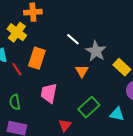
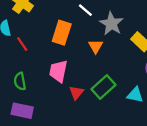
orange rectangle: (37, 58) -> (62, 33), moved
red triangle: (65, 125) -> (76, 93), moved

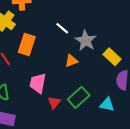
orange rectangle: (62, 33) -> (27, 45), moved
orange triangle: (96, 46) -> (71, 61), turned 40

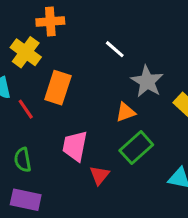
white line: (62, 28) -> (115, 49), moved
green rectangle: (79, 97) -> (136, 148), moved

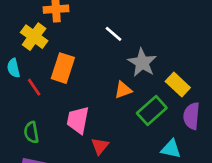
green rectangle: (136, 148) -> (152, 110), moved

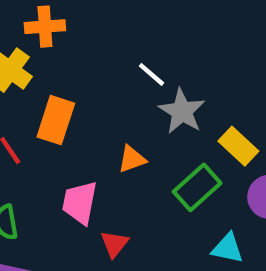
white line: (113, 34) -> (151, 74), moved
orange triangle: (123, 90) -> (132, 159), moved

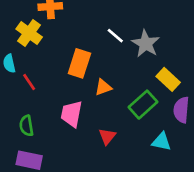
gray star: (182, 111) -> (146, 44), moved
orange rectangle: (56, 120) -> (79, 63), moved
red triangle: (115, 244) -> (107, 136), moved

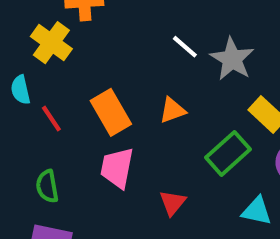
orange rectangle: (79, 63) -> (111, 112), moved, turned -48
orange triangle: (103, 87) -> (173, 110), moved

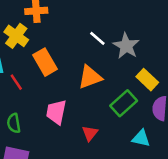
orange triangle: (173, 110) -> (90, 77), size x1.5
orange rectangle: (111, 112) -> (45, 62), moved

